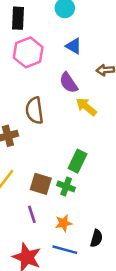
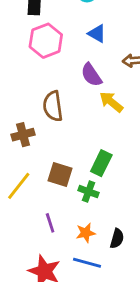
brown square: (41, 184) -> (60, 174), moved
black semicircle: (96, 238) -> (117, 239), moved

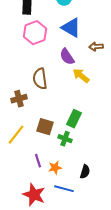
blue triangle: (97, 34) -> (71, 28), size x1.5
orange star: (86, 233) -> (55, 168), moved

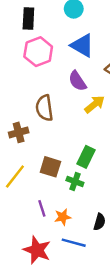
yellow arrow: (81, 76) -> (95, 104), turned 102

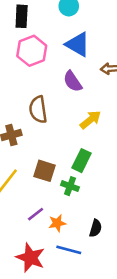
yellow arrow: (95, 104) -> (90, 120), moved
purple line: (42, 208) -> (36, 214), turned 70

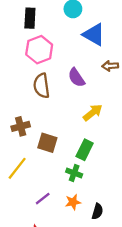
blue triangle: (78, 44) -> (94, 35), moved
brown semicircle: (38, 109) -> (42, 86), moved
brown square: (44, 171) -> (47, 143), moved
orange star: (57, 223) -> (73, 202), moved

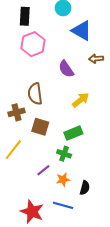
brown semicircle: (42, 86) -> (35, 94), moved
green rectangle: (85, 150) -> (73, 133), turned 42
purple line: (43, 199) -> (43, 170), moved

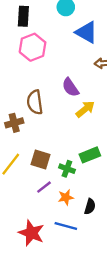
purple semicircle: (66, 69) -> (70, 87), moved
brown square: (40, 127) -> (41, 160), moved
green rectangle: (73, 133) -> (90, 155), moved

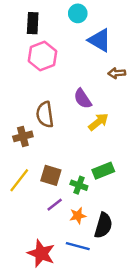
black semicircle: (90, 207) -> (103, 225), size x1.5

